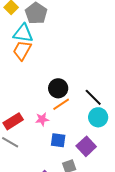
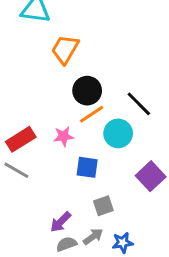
orange trapezoid: (22, 50) -> (65, 49), moved
cyan circle: (98, 117) -> (118, 133), moved
purple square: (86, 146) -> (151, 176), moved

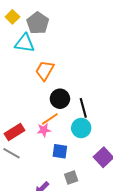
black line: (139, 104) -> (83, 108), moved, turned 30
orange line: (92, 114) -> (50, 119), moved

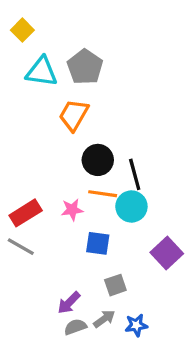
gray pentagon: (38, 23) -> (85, 67), moved
orange line: (50, 119) -> (103, 194), moved, turned 42

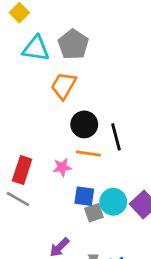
cyan circle: (131, 206) -> (113, 202), moved
red rectangle: (26, 213) -> (22, 170), turned -40
gray square: (115, 285) -> (94, 213), moved

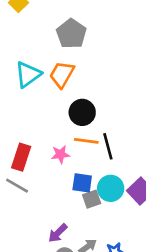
cyan triangle: (36, 48) -> (28, 74), moved, turned -44
black line: (116, 137) -> (108, 146), moved

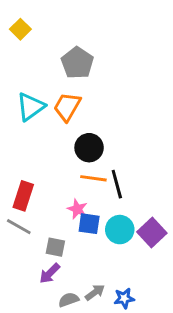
pink star: (60, 154) -> (77, 209), moved, turned 30
gray square: (92, 199) -> (55, 247), moved, turned 30
purple arrow: (58, 233) -> (50, 273), moved

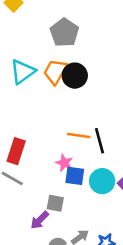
black circle: (89, 148) -> (75, 76), moved
gray square: (55, 247) -> (55, 203), moved

